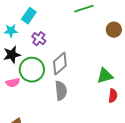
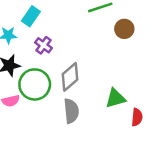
brown circle: (114, 30) -> (124, 29), moved
green triangle: (105, 76) -> (115, 98), moved

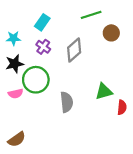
cyan rectangle: (31, 16) -> (42, 22), moved
gray diamond: (70, 77) -> (74, 50), moved

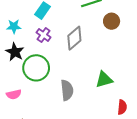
black star: (15, 64) -> (15, 52), turned -30
pink semicircle: (16, 94) -> (14, 94), moved
red semicircle: (122, 107) -> (122, 107), moved

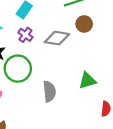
brown circle: (112, 21) -> (84, 24), moved
gray diamond: (74, 38) -> (57, 38), turned 50

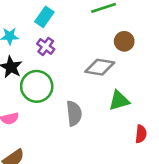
brown circle: (84, 24) -> (124, 41), moved
gray diamond: (57, 38) -> (100, 67), moved

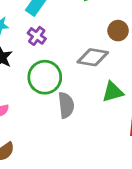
green circle: (37, 86) -> (45, 77), moved

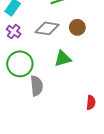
gray diamond: (93, 57) -> (47, 28), moved
green triangle: (113, 92) -> (63, 59), moved

